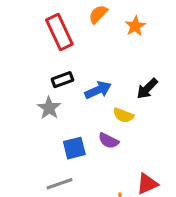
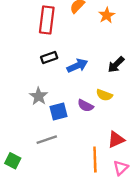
red rectangle: (59, 32) -> (47, 20), turned 32
gray star: (49, 108) -> (39, 96), moved
yellow semicircle: (123, 115) -> (104, 95), moved

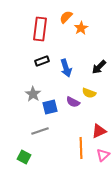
orange star: (107, 15) -> (81, 28), moved
blue arrow: (77, 66) -> (66, 68), turned 96
green square: (13, 161) -> (24, 157), moved

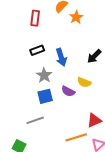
red rectangle: (40, 29) -> (35, 18), size x0.7
gray star: (33, 94) -> (44, 75), moved
orange line: (81, 148) -> (76, 137), turned 75

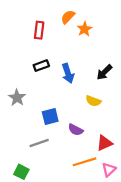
gray star: (44, 75) -> (17, 98), moved
purple semicircle: (68, 91) -> (76, 130), moved

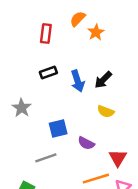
black arrow: (104, 72) -> (103, 80), moved
red triangle: (104, 143) -> (118, 158), turned -35

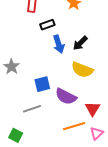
black rectangle: (48, 72) -> (47, 25), moved
yellow semicircle: (106, 111) -> (82, 70), size x1.5
purple semicircle: (86, 143) -> (66, 96), size x1.5

